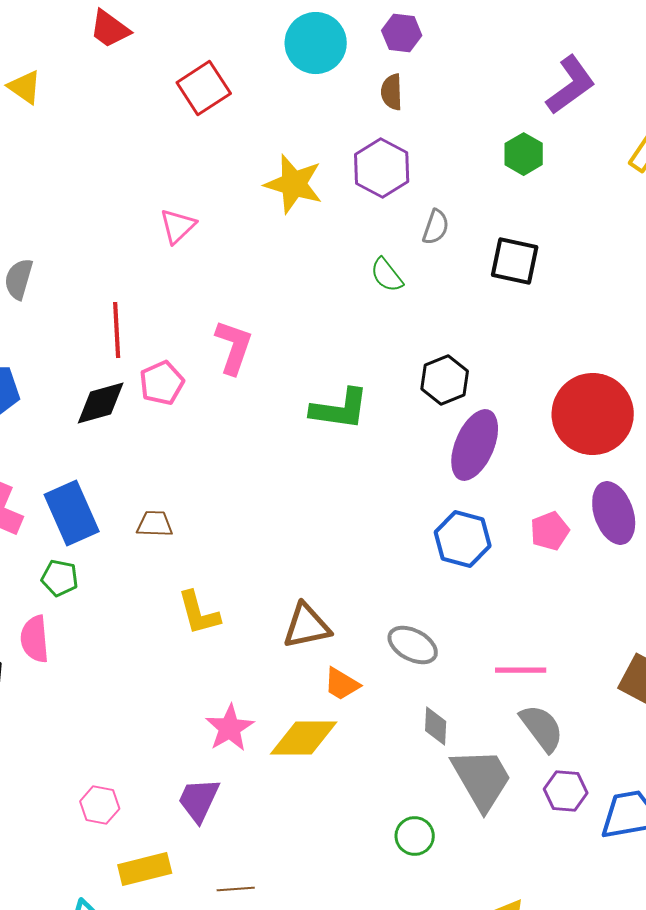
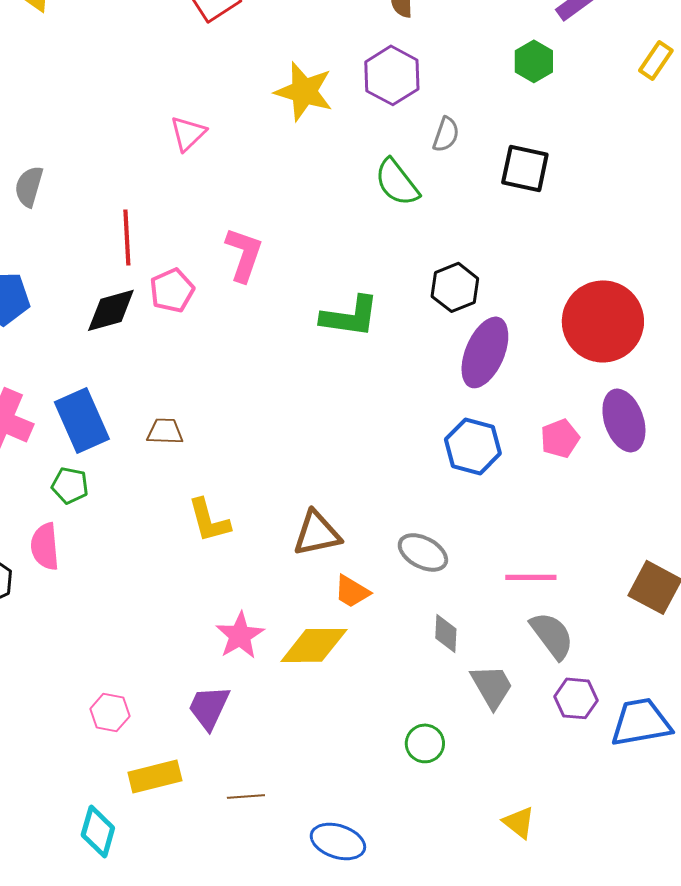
green semicircle: (387, 275) -> (397, 182), size x1.4
gray trapezoid: (482, 779) -> (492, 686), size x0.7

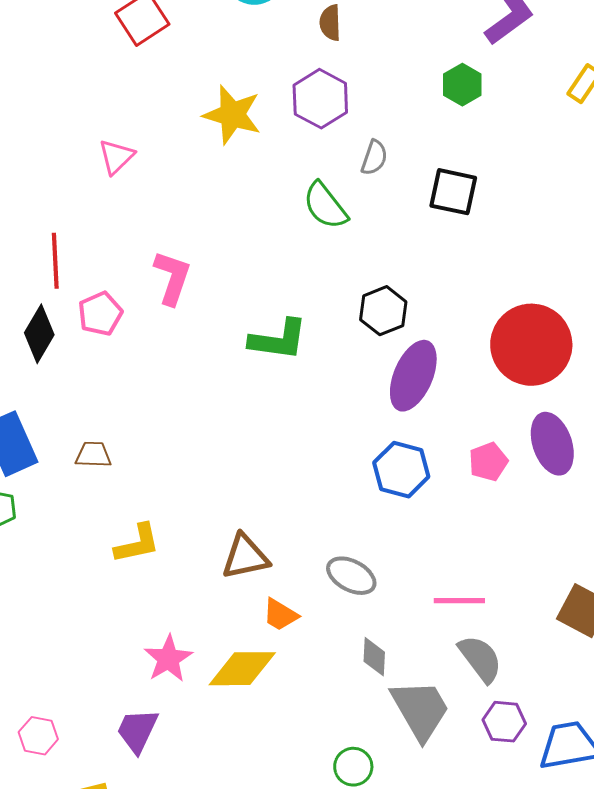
black diamond: (111, 310) -> (39, 334), turned -44
yellow L-shape: (209, 520) -> (137, 544), turned -87
gray trapezoid: (492, 686) -> (420, 710), size x1.4

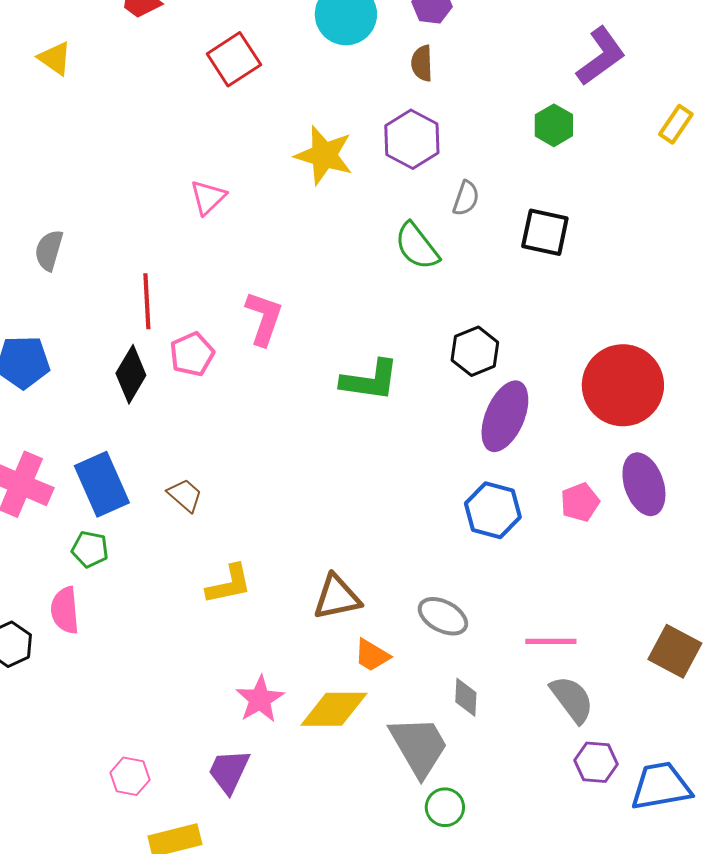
brown trapezoid: (93, 455) -> (185, 495), turned 39
gray trapezoid: (420, 710) -> (419, 746), moved

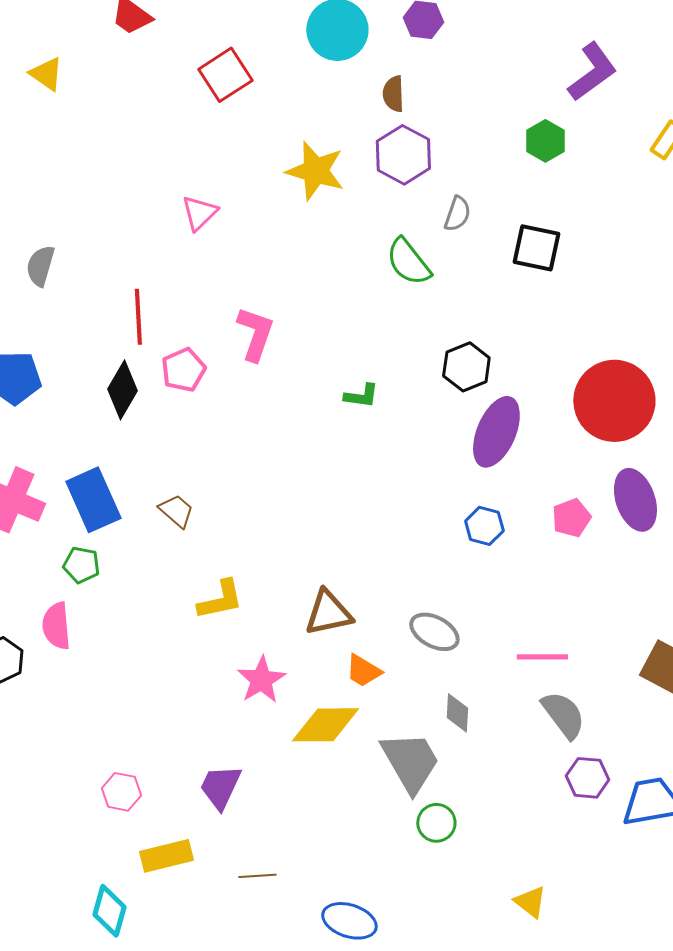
brown semicircle: (422, 63) -> (393, 94), moved
green L-shape: (370, 380) -> (361, 396), size x0.6
blue hexagon: (493, 510) -> (484, 526), size x0.7
pink star: (260, 699) -> (261, 680), moved

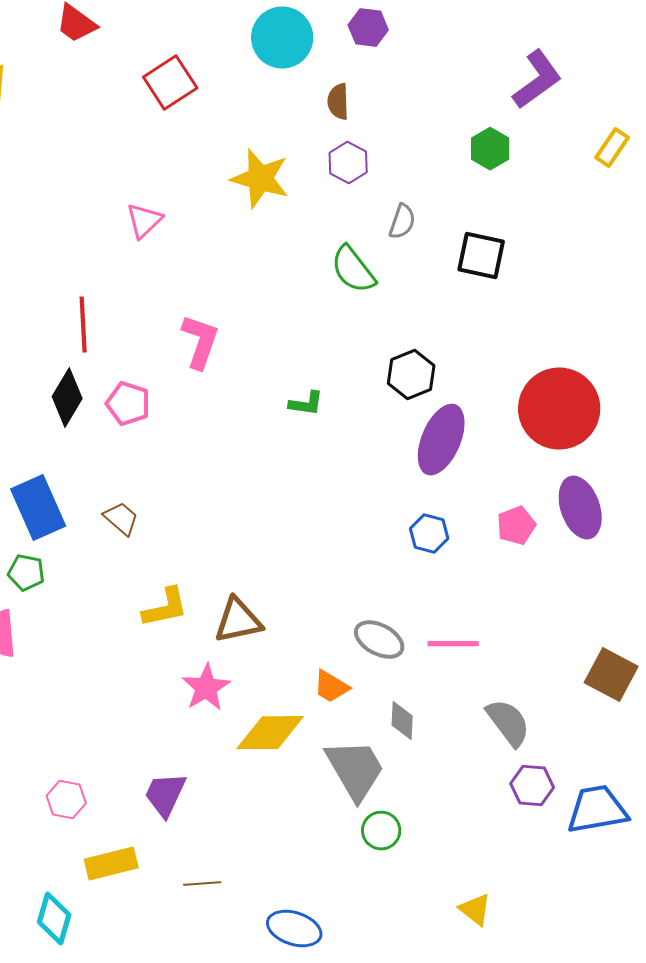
purple hexagon: (403, 155) -> (348, 163), size x0.7
pink pentagon: (183, 370) -> (128, 404), moved, turned -30
brown triangle: (328, 613) -> (238, 621), moved
pink line: (542, 657) -> (453, 644), moved
orange trapezoid: (363, 671) -> (331, 687), moved

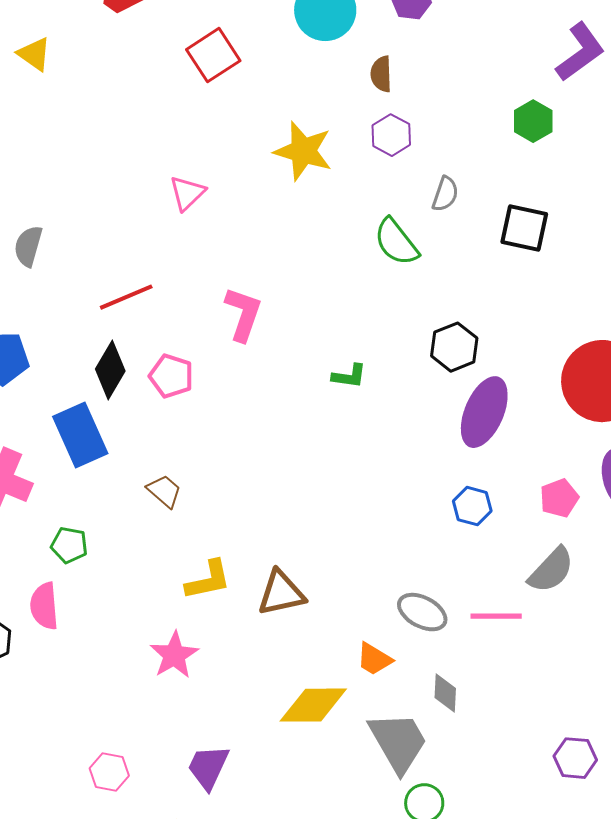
red line: (83, 325) -> (126, 297), turned 70
blue rectangle: (38, 508) -> (80, 435), moved
pink star: (206, 688) -> (174, 655), moved
gray semicircle: (508, 723) -> (551, 570), moved, turned 80

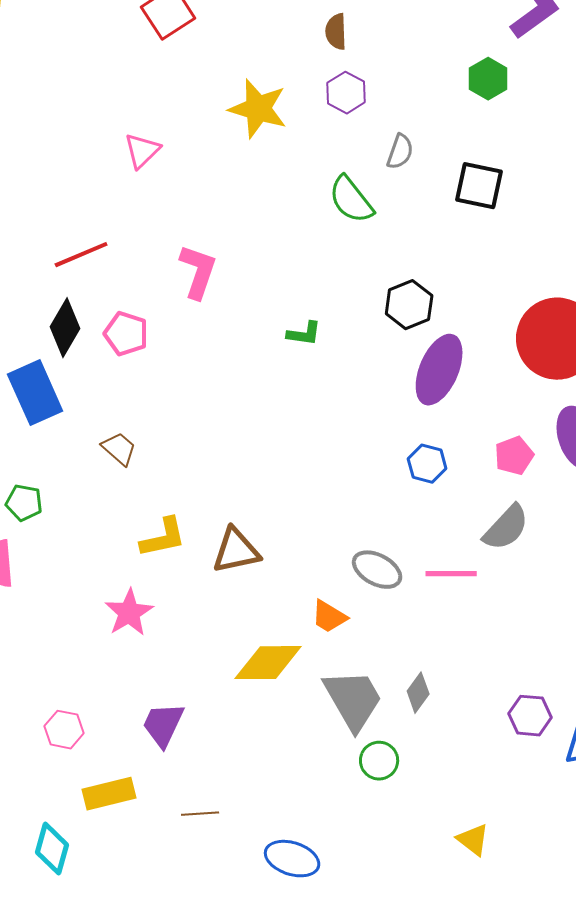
gray diamond: (445, 693) -> (418, 693), moved, turned 33

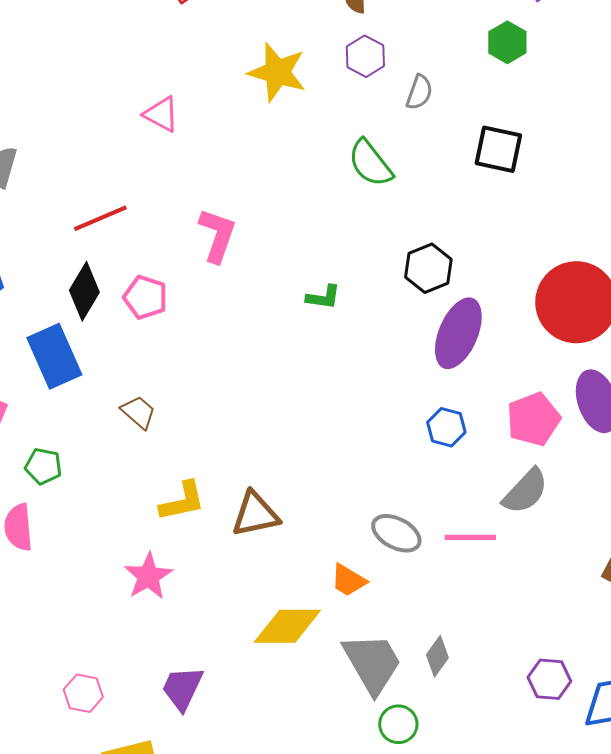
pink triangle: (142, 151) -> (161, 114), turned -48
gray semicircle: (400, 152) -> (419, 92), moved
pink pentagon: (514, 456) -> (533, 419), size x1.4

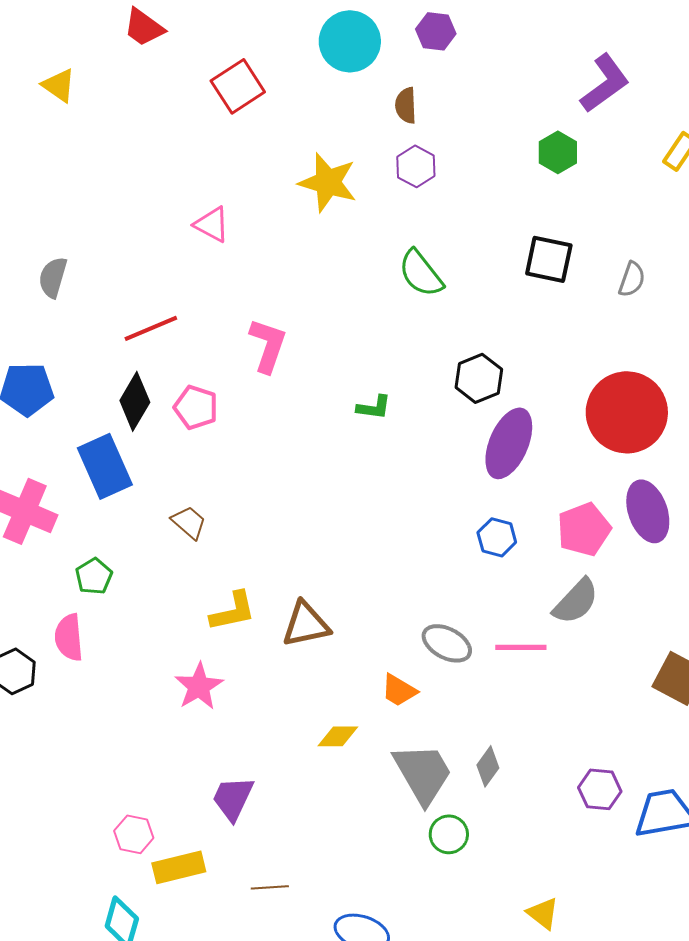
gray semicircle: (419, 92) -> (632, 279), moved
green pentagon: (43, 466) -> (94, 576), turned 30
yellow diamond: (287, 626) -> (338, 736), size x0.6
pink hexagon: (83, 693) -> (134, 834), moved

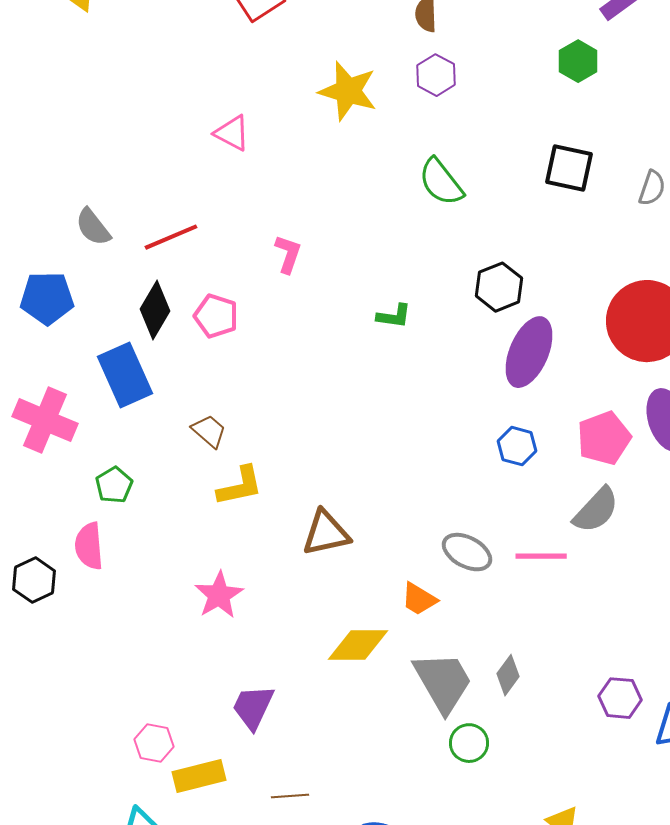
gray semicircle: (53, 277) -> (93, 227), moved, turned -54
pink L-shape: (268, 345) -> (288, 254), size x0.7
yellow L-shape: (233, 611) -> (240, 486), moved
yellow diamond: (338, 736) -> (358, 645), size x1.5

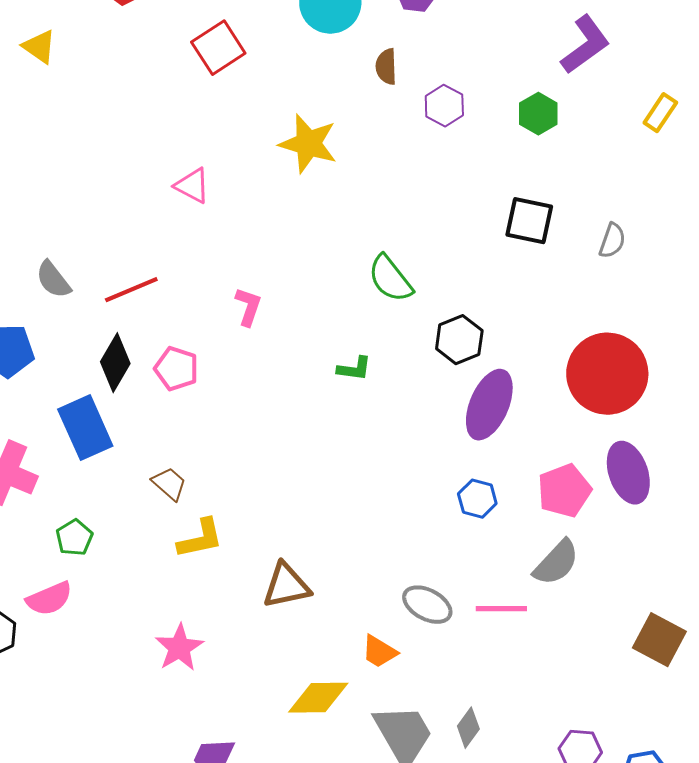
purple hexagon: (436, 75) -> (444, 106), moved
green semicircle: (441, 182) -> (390, 279), moved
pink semicircle: (89, 546) -> (49, 599), turned -108

